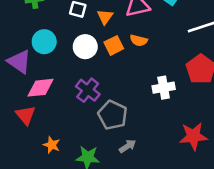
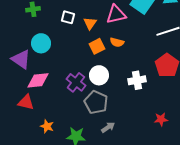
white circle: (85, 47) -> (99, 75), moved
red triangle: (26, 115) -> (26, 102), turned -36
red star: (193, 136) -> (161, 119), size x0.6

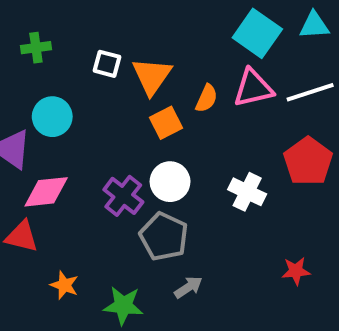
pink triangle: (116, 14) -> (253, 88), moved
orange triangle: (90, 23) -> (152, 76), size x1.5
orange semicircle: (117, 42) -> (207, 98), moved, turned -80
white cross: (137, 80) -> (247, 192), turned 36

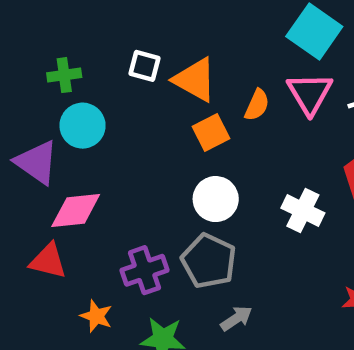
green cross: (36, 48) -> (64, 75), moved
orange triangle: (152, 76) -> (195, 80), turned -36
pink triangle: (253, 88) -> (310, 93), turned -48
purple cross: (123, 196) -> (144, 270), moved, turned 33

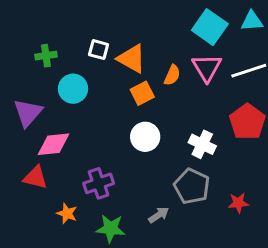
cyan circle: (83, 126) -> (73, 89), moved
purple triangle: (37, 162) -> (28, 113), turned 36
gray pentagon: (209, 261) -> (192, 186), moved

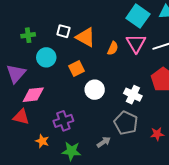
orange square: (142, 93) -> (76, 68), moved

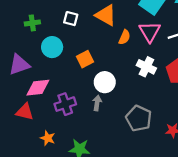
orange triangle: (86, 37) -> (106, 15), moved
purple triangle: (16, 74) -> (19, 65), turned 30
white cross: (133, 95) -> (146, 67), moved
purple cross: (63, 121) -> (65, 104), moved
gray arrow: (104, 142) -> (97, 103), moved, turned -48

